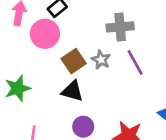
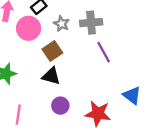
gray star: (101, 60) -> (61, 24), moved

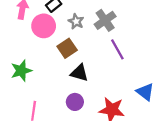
gray cross: (91, 23) -> (105, 20), turned -30
black triangle: (51, 76) -> (79, 73), moved

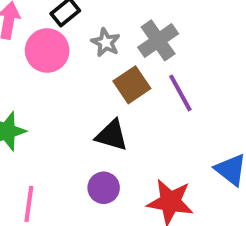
brown square: (67, 48) -> (132, 85), moved

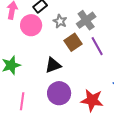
black triangle: (112, 135) -> (53, 65), moved, turned -36
purple circle: (104, 188) -> (59, 93), size x1.5

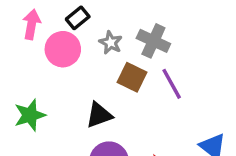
gray cross: (86, 20) -> (153, 41), turned -30
brown square: (73, 42) -> (132, 77), turned -30

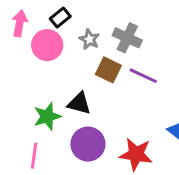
purple line: (172, 84) -> (143, 76), turned -36
green star: (30, 115) -> (47, 116), moved
black triangle: (99, 115) -> (79, 103), turned 35

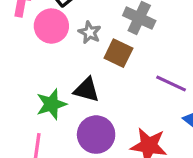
gray star: (89, 39) -> (90, 32), moved
purple line: (143, 76) -> (171, 83), moved

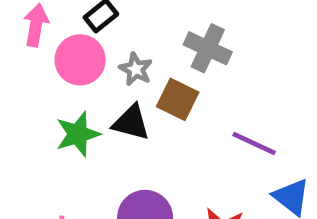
black triangle: (86, 90) -> (131, 123), moved
green star: (51, 104) -> (78, 134), moved

